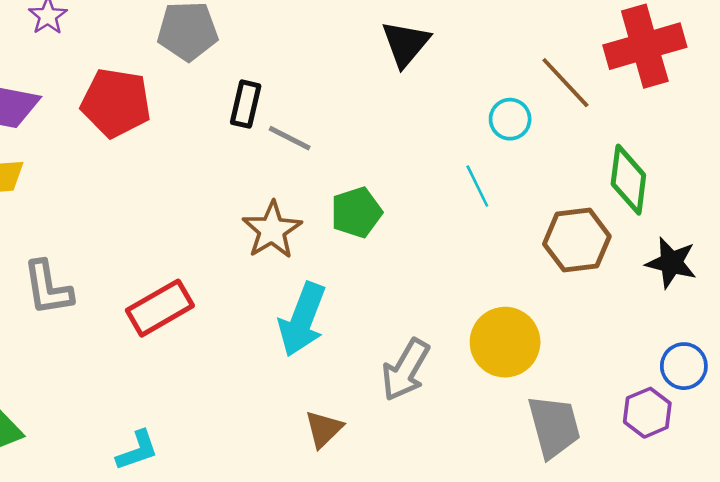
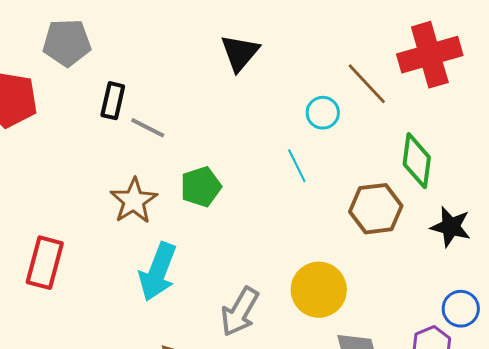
red rectangle: (160, 308) -> (45, 263), turned -45

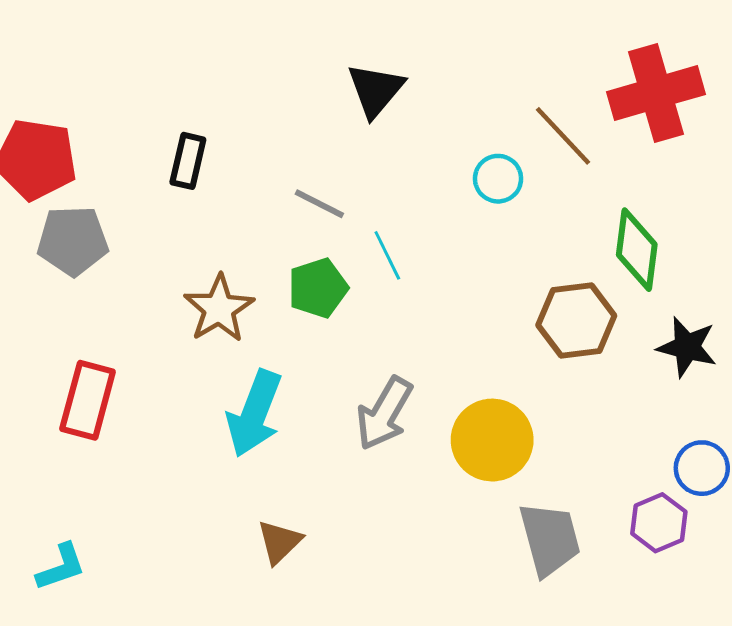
gray pentagon: (67, 43) -> (73, 241), moved
gray line: (148, 128) -> (319, 204), moved
cyan line: (297, 166) -> (387, 255), moved
gray arrow: (240, 312) -> (384, 413), moved

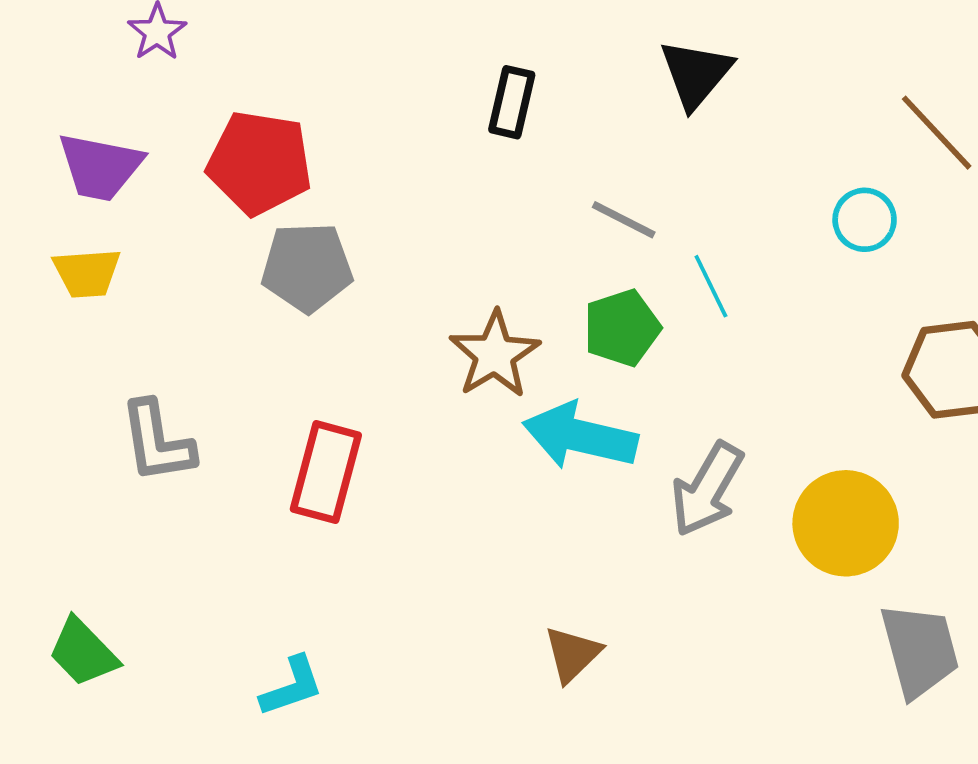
black rectangle: (188, 161) -> (512, 102), moved
cyan circle: (498, 179) -> (865, 220), moved
cyan arrow: (254, 413) -> (580, 436), moved, turned 82

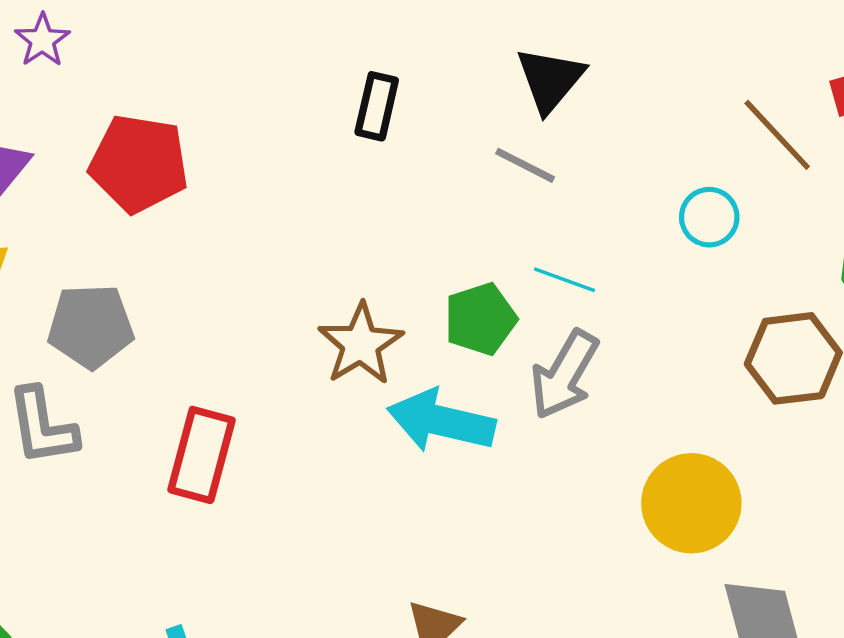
gray line: (624, 220) -> (525, 165), moved
gray pentagon: (307, 267) -> (91, 326), moved
cyan line: (711, 286) -> (564, 280), turned -44
gray arrow: (707, 489) -> (564, 374), moved

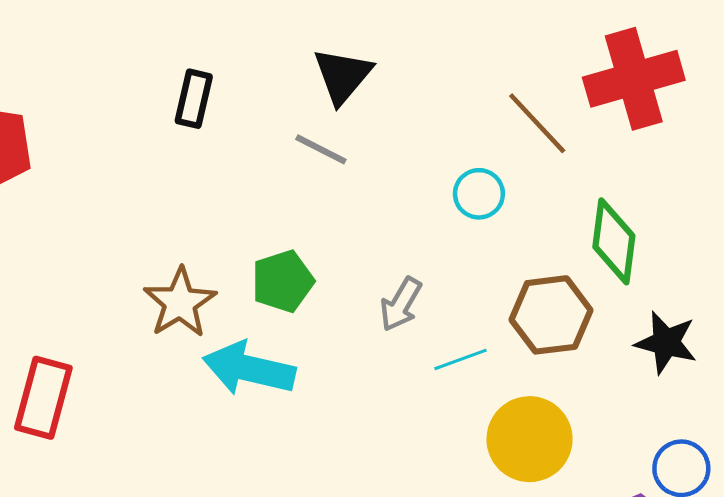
cyan line: (564, 280) -> (461, 359), moved, turned -40
gray arrow: (564, 374) -> (401, 304), moved, size x0.7
yellow circle: (691, 503) -> (530, 439), moved

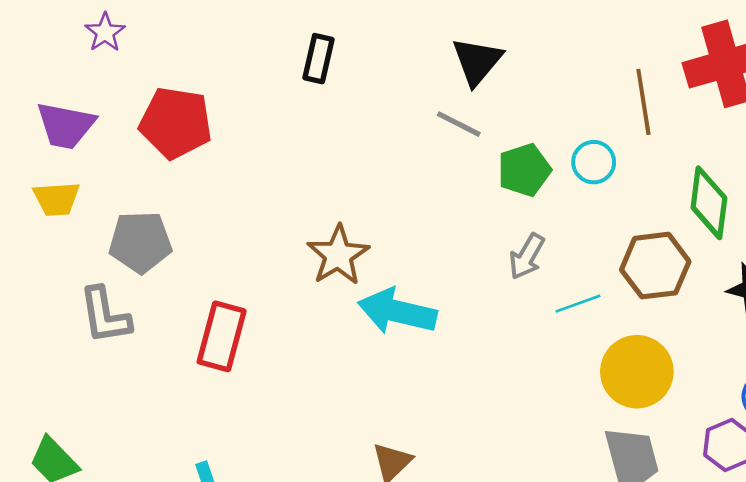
black rectangle: (194, 99) -> (319, 59), moved
brown line: (537, 123) -> (643, 102), turned 34
green pentagon: (283, 281) -> (524, 170), moved

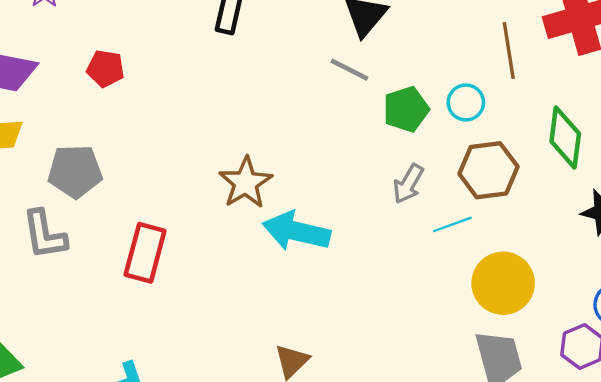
red pentagon: (176, 123) -> (106, 69), size x0.6
brown hexagon: (655, 266) -> (488, 170), moved

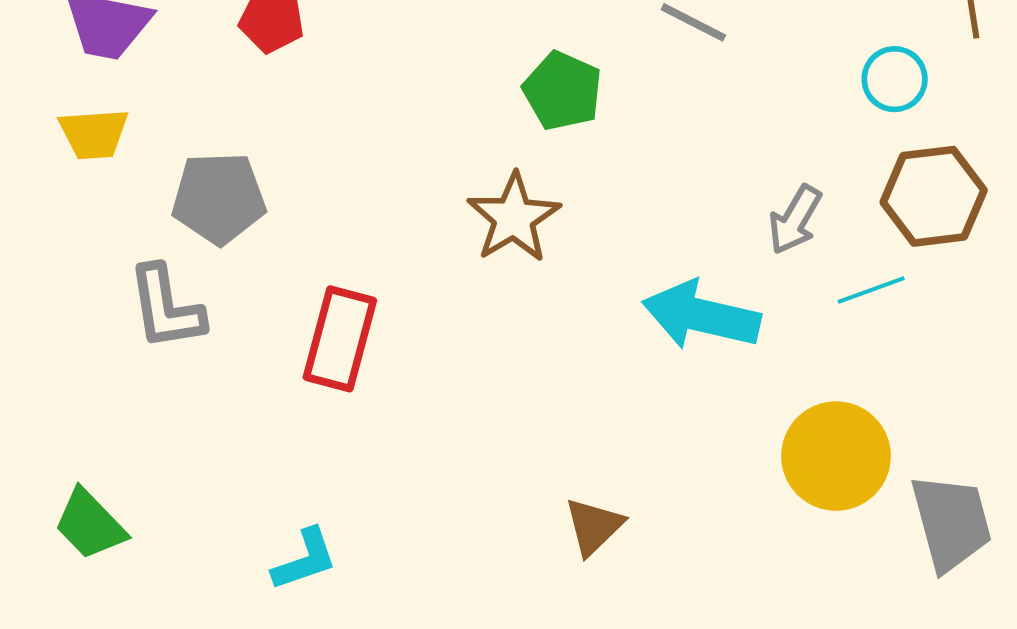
green pentagon: (406, 109) -> (563, 91), moved, turned -30
cyan arrow: (296, 231) -> (701, 315), moved
yellow circle: (503, 283) -> (836, 456), moved

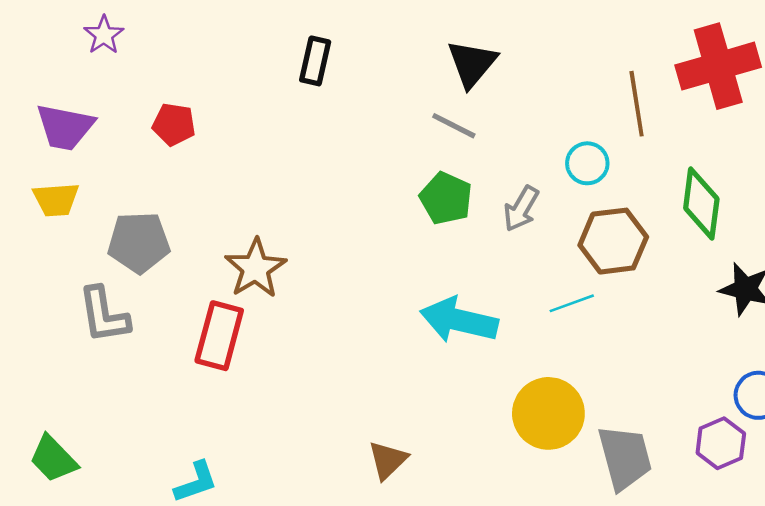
green pentagon: (563, 91) -> (446, 198), moved
brown star: (514, 218) -> (255, 268), moved
gray arrow: (795, 220) -> (521, 209), moved

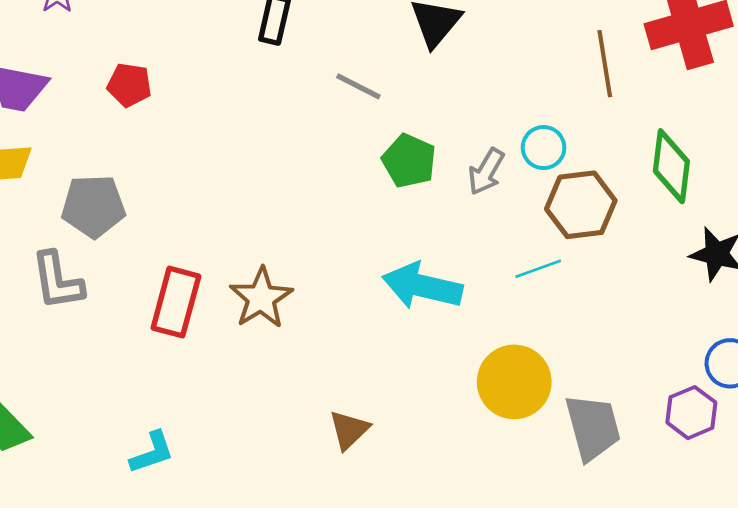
gray line: (454, 126) -> (358, 86), moved
cyan circle: (587, 163) -> (544, 148), moved
brown star: (255, 268) -> (261, 298), moved

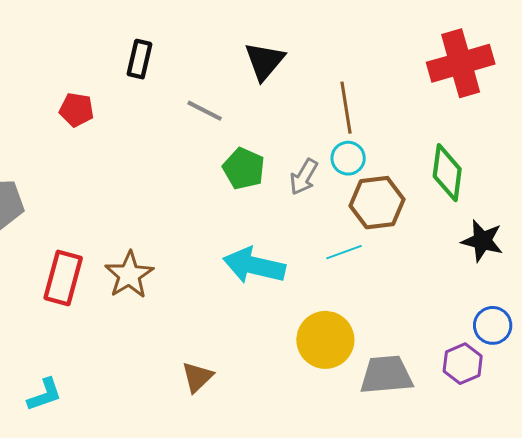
brown line: (605, 64) -> (346, 108), moved
red pentagon: (129, 85) -> (77, 110), moved
gray trapezoid: (593, 427) -> (386, 375), turned -80

